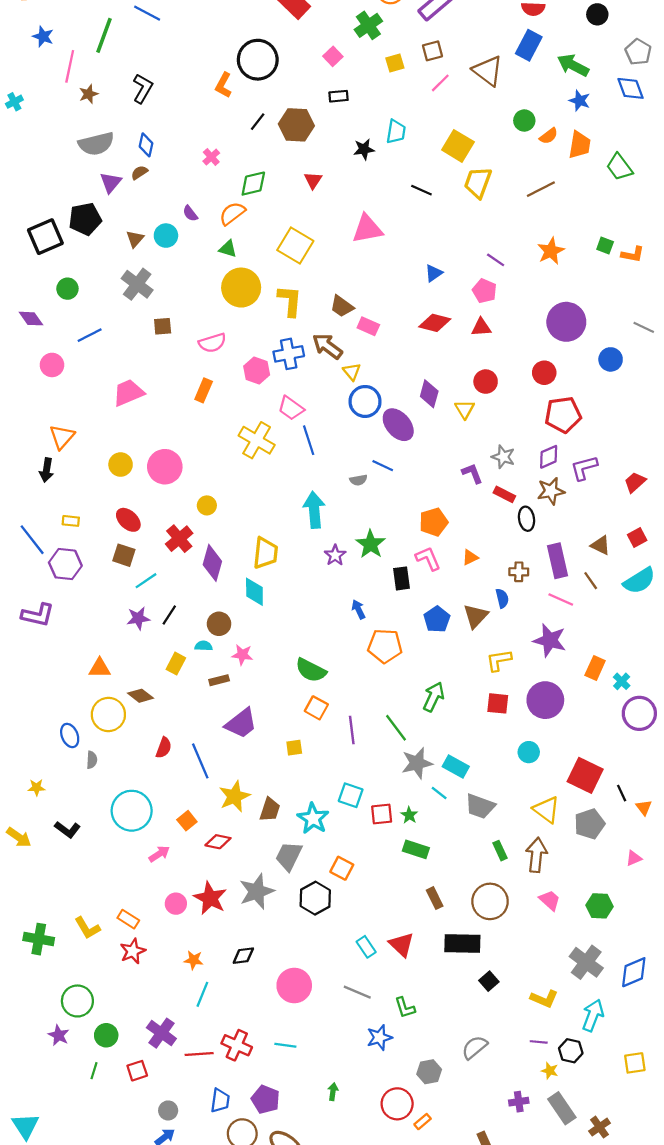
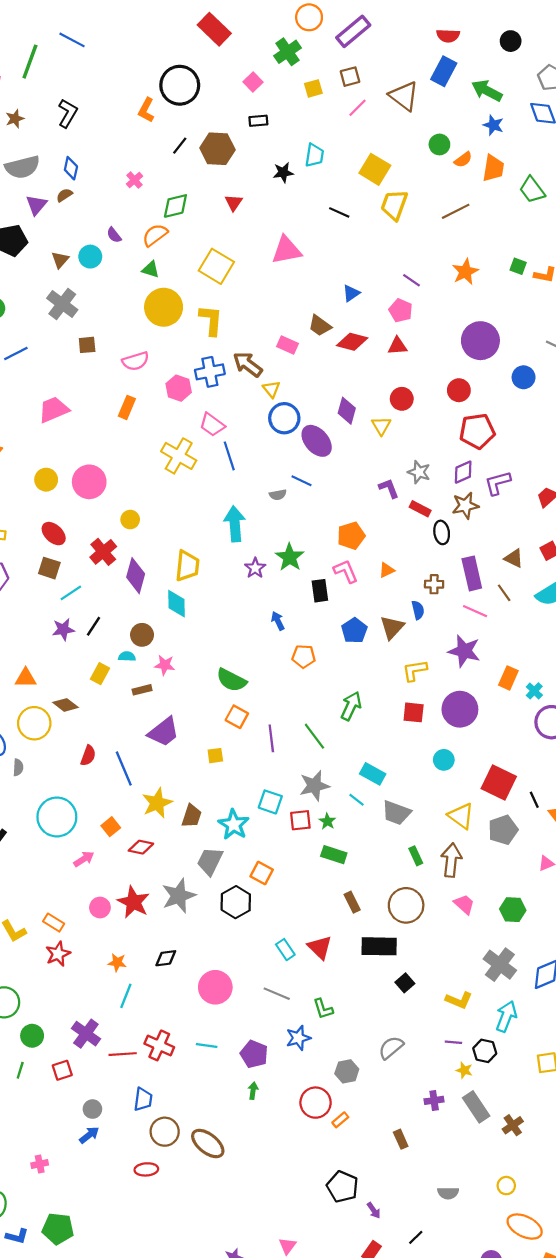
brown trapezoid: (342, 306) -> (320, 326), moved
orange pentagon: (385, 646) -> (304, 656), size x0.7
gray star: (417, 763) -> (314, 786), moved
purple pentagon: (265, 1099) -> (254, 1054), moved

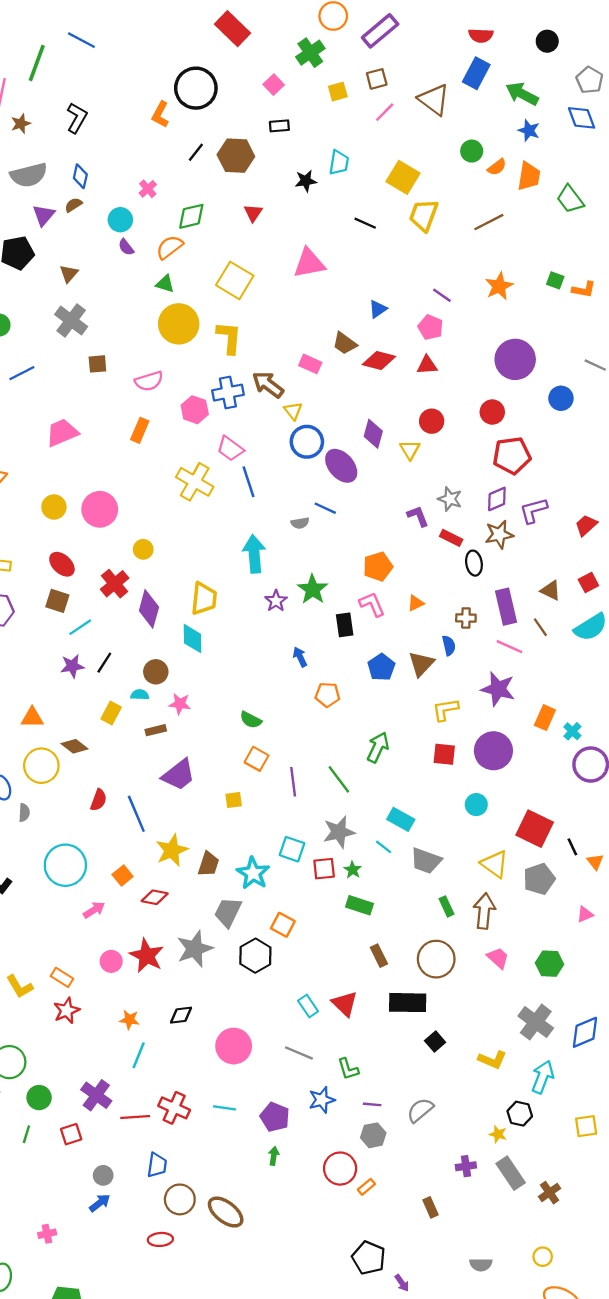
cyan circle: (90, 257) -> (120, 220), moved
green semicircle: (231, 680) -> (251, 720), size x0.7
purple line: (453, 1042) -> (372, 1104), moved

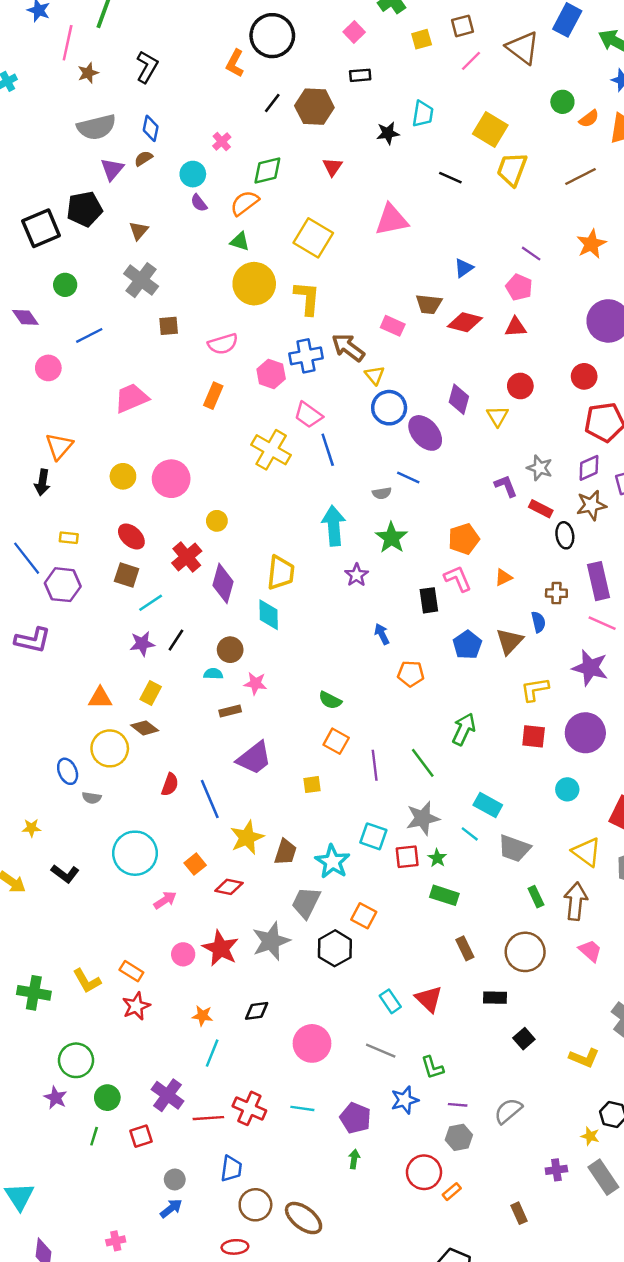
brown trapezoid: (345, 343) -> (429, 304), turned -30
green star: (313, 589) -> (391, 538), moved
yellow rectangle: (111, 713) -> (151, 693), moved
gray semicircle: (24, 813) -> (92, 798), turned 96
black rectangle: (408, 1003) -> (495, 998), size x0.6

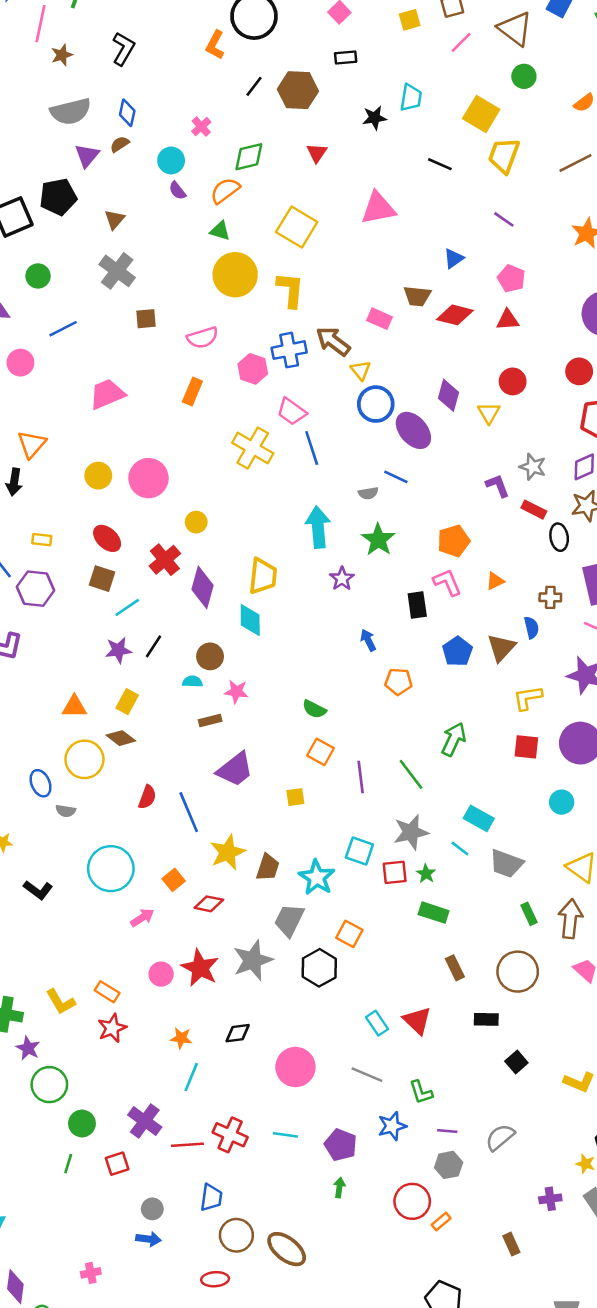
green circle: (562, 102) -> (524, 76), moved
purple line: (531, 254) -> (504, 219), moved
purple star: (56, 1098) -> (28, 1048), moved
blue arrow: (171, 1208) -> (149, 1239), turned 45

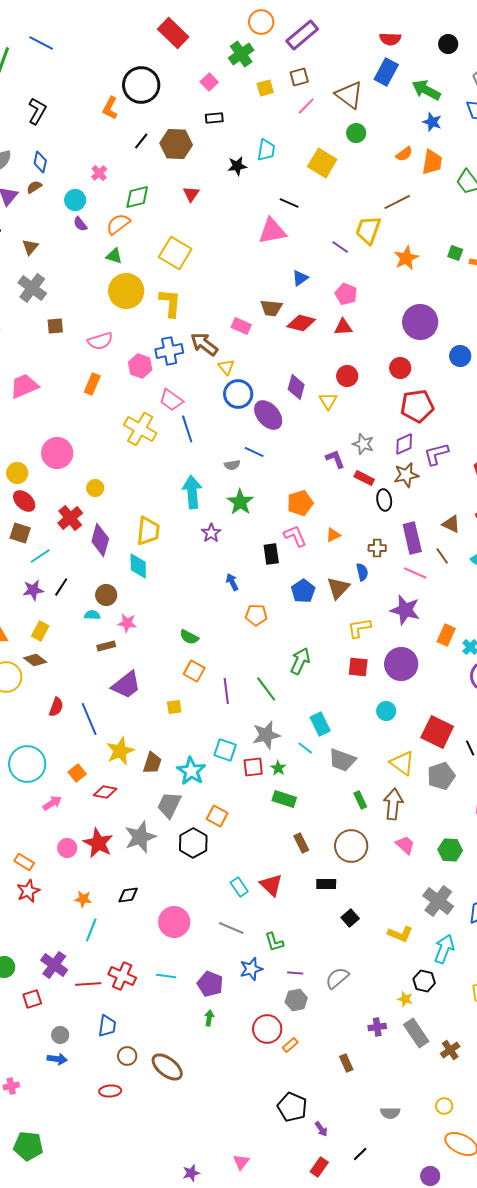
yellow trapezoid: (504, 155) -> (368, 230), moved
pink triangle: (378, 208) -> (272, 231), moved
yellow circle: (98, 476) -> (17, 473), moved
cyan rectangle: (479, 818) -> (320, 724), turned 35
brown circle: (236, 1235) -> (127, 1056), size x0.7

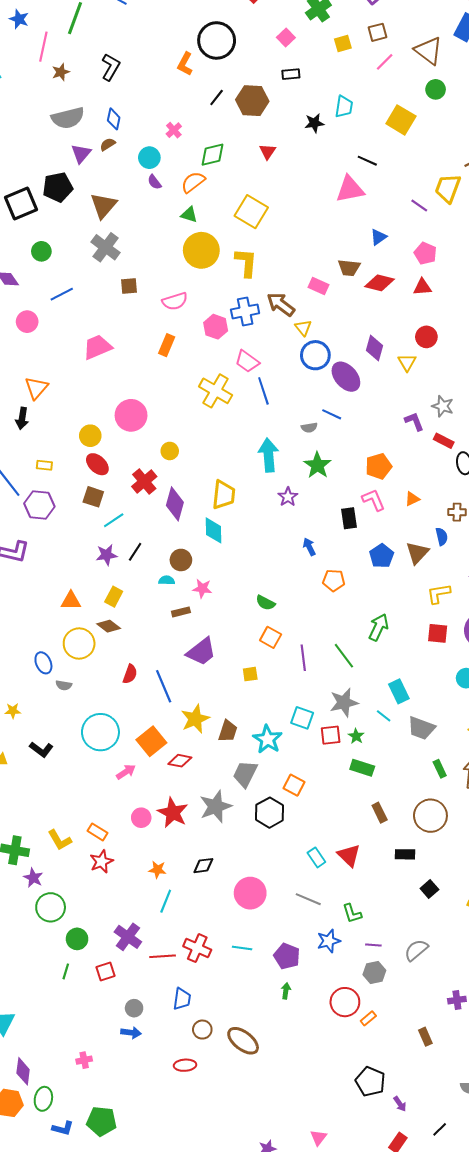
brown triangle: (30, 247) -> (104, 206), size x1.6
orange square: (77, 773) -> (151, 741), size x1.6

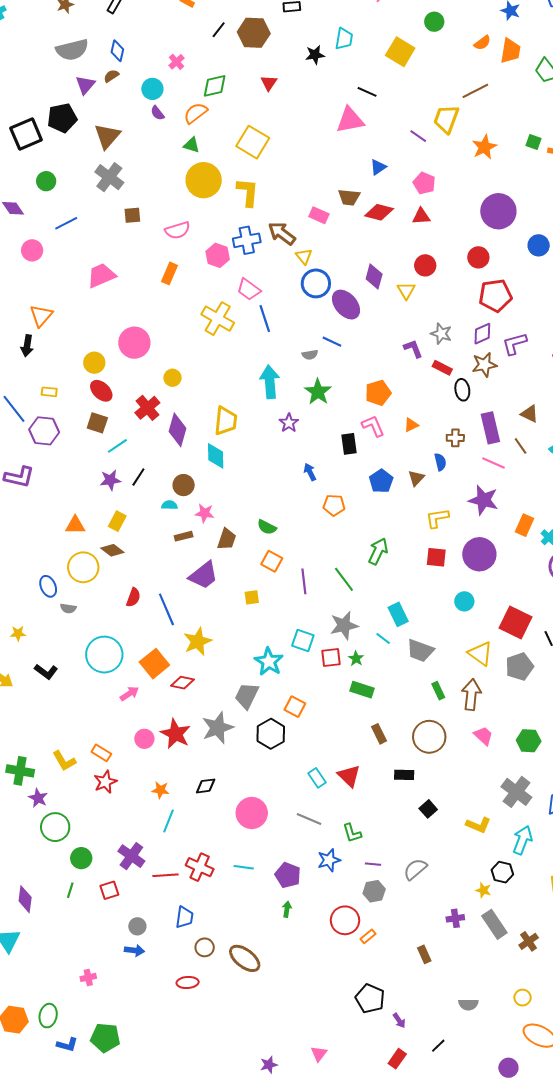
brown triangle: (417, 553) -> (416, 478), size x0.7
brown trapezoid: (228, 731) -> (227, 539), moved
purple diamond: (23, 1071) -> (25, 899), moved

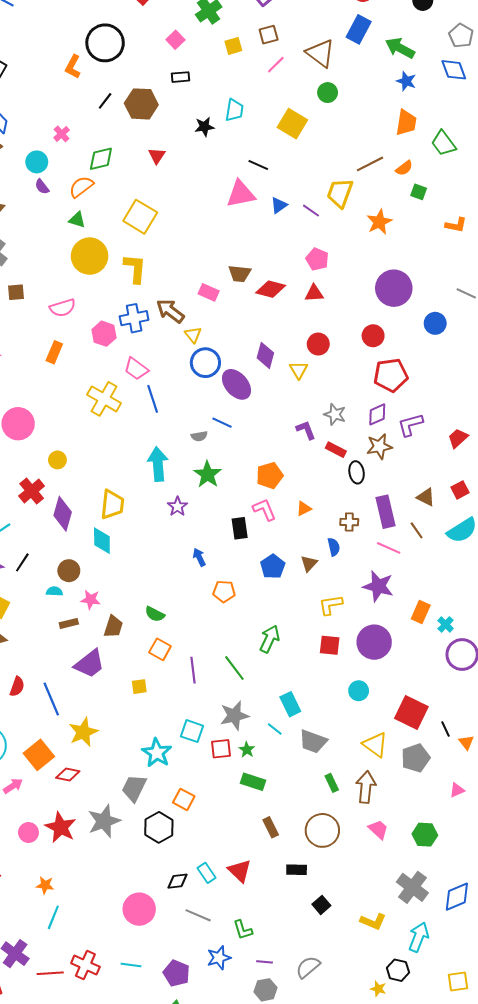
orange semicircle: (482, 43) -> (404, 168), moved
green square: (534, 142) -> (419, 192), moved
blue triangle: (378, 167) -> (279, 205), moved
black diamond: (206, 786) -> (177, 881), moved

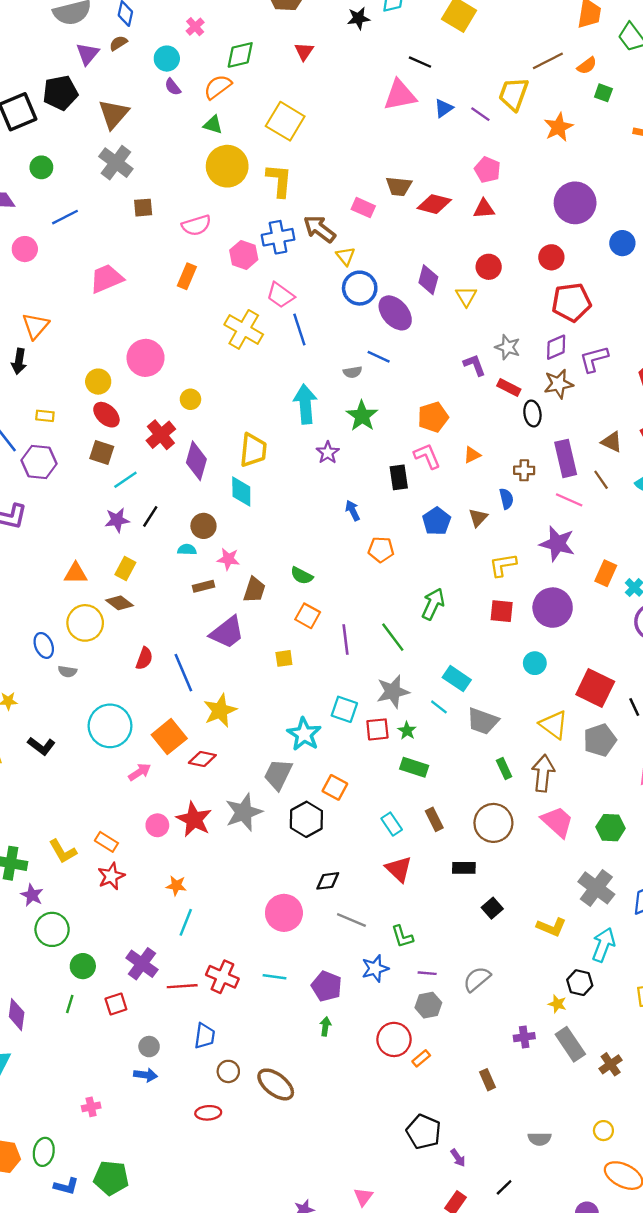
cyan rectangle: (290, 704) -> (457, 679), turned -30
pink trapezoid: (378, 829) -> (557, 822), size x1.4
cyan rectangle: (206, 873) -> (392, 824), moved

